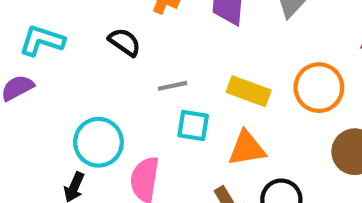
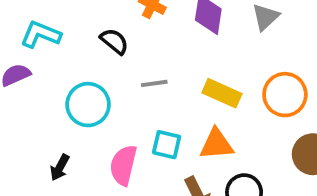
cyan square: (193, 125) -> (167, 145), moved
cyan circle: (98, 142) -> (88, 105), moved

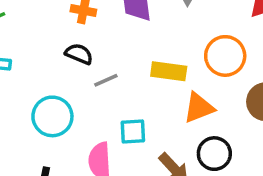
black semicircle: (114, 41) -> (79, 54), moved
orange triangle: (216, 144) -> (199, 108), moved

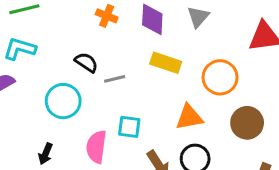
black semicircle: (79, 54) -> (86, 62), moved
yellow rectangle: (169, 71) -> (166, 63), moved

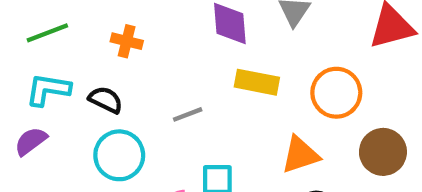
orange cross: (107, 16) -> (127, 41), moved
black semicircle: (86, 62) -> (106, 100), moved

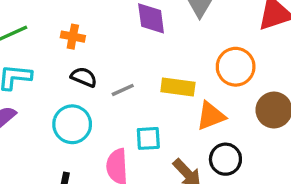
yellow rectangle: (257, 82) -> (178, 87), moved
black semicircle: (106, 100) -> (84, 77), moved

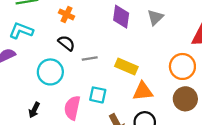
orange circle: (236, 67) -> (182, 66), moved

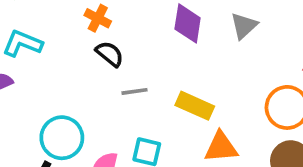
black semicircle: (66, 43) -> (110, 54), moved
cyan circle: (50, 72) -> (62, 138), moved

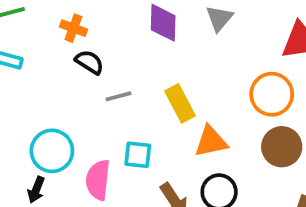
yellow rectangle: (195, 106) -> (180, 103), turned 45

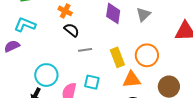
orange circle: (272, 94) -> (147, 55), moved

